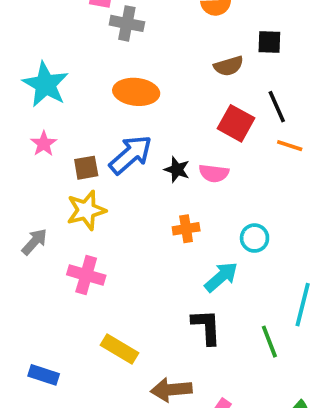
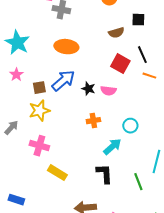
yellow rectangle: (120, 349) -> (57, 173), moved

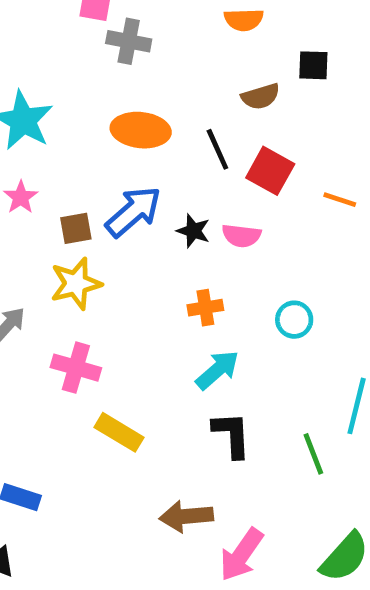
black line: (142, 55) -> (217, 149), moved
cyan arrow: (112, 147) -> (217, 370), moved

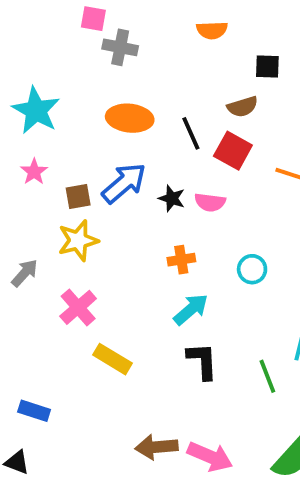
brown semicircle: (261, 96) -> (243, 107), moved
pink cross: (76, 368) -> (78, 307), turned 33
brown arrow: (186, 516) -> (156, 447), moved
pink arrow: (241, 555) -> (210, 457), turned -102

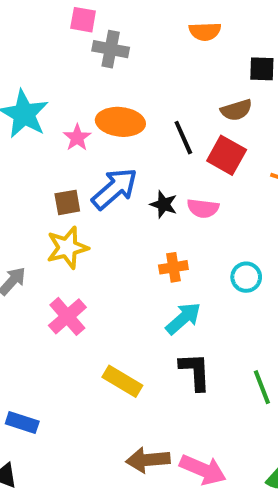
pink star: (34, 172) -> (77, 138), moved
yellow rectangle: (113, 359) -> (122, 381), moved

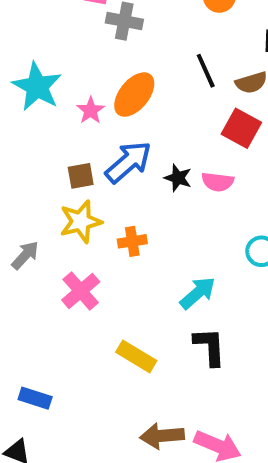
orange ellipse: (120, 122) -> (134, 95), turned -57
black line: (183, 138) -> (206, 71), moved
orange cross: (173, 267) -> (132, 241), moved

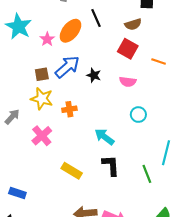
black line: (206, 71) -> (96, 18), moved
pink semicircle: (218, 182) -> (128, 82), moved
yellow star: (81, 222) -> (42, 99), turned 30
cyan arrow: (198, 293) -> (104, 137), turned -102

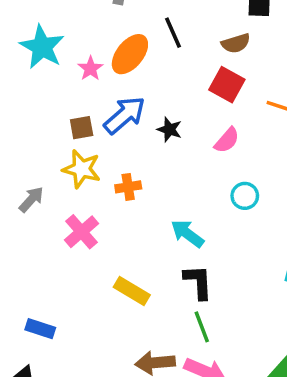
pink semicircle: (128, 82) -> (227, 140), turned -56
green line: (147, 174) -> (202, 327), moved

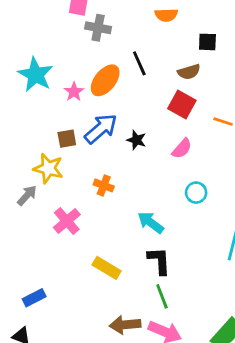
yellow star: (82, 169) -> (48, 168), moved
orange cross: (128, 187) -> (104, 185), turned 30
blue rectangle: (40, 329) -> (34, 298), turned -45

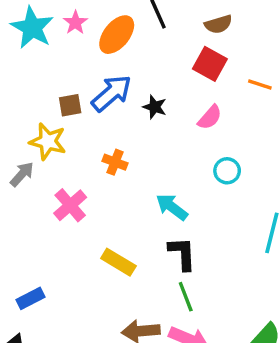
pink star: (74, 92) -> (75, 23), moved

